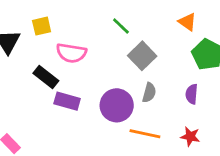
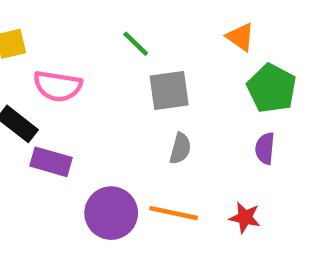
gray square: (142, 56) -> (169, 90), turned 36
purple semicircle: (192, 94) -> (265, 148), moved
purple circle: (117, 105) -> (111, 213), moved

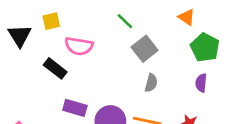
gray square: (169, 90) -> (145, 49), turned -30
purple rectangle: (51, 162) -> (75, 108), moved

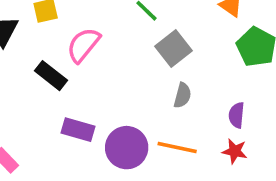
pink semicircle: (79, 46) -> (83, 45), turned 120
purple semicircle: (201, 83) -> (237, 115), moved

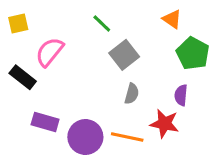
purple semicircle: (237, 115) -> (181, 95), moved
red star: (235, 151) -> (165, 124), moved, size x1.4

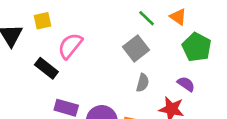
green line: (102, 24) -> (147, 18), moved
purple semicircle: (181, 95) -> (186, 84), turned 120

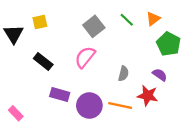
orange triangle: (178, 17) -> (153, 19), turned 48
pink semicircle: (70, 46) -> (85, 57), moved
gray square: (136, 48) -> (94, 26), moved

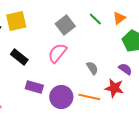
yellow square: (40, 22) -> (16, 21), size x1.5
gray semicircle: (123, 74) -> (92, 68), turned -48

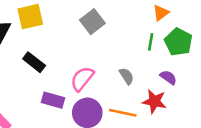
green line: (95, 19) -> (151, 42), moved, turned 56
pink semicircle: (57, 53) -> (82, 79), moved

